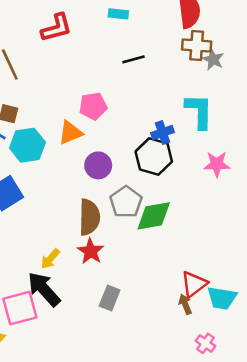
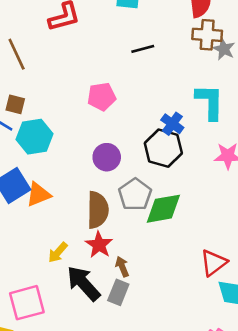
orange triangle: (70, 133) -> (38, 195), moved
blue cross: (163, 133) -> (172, 124), turned -35
red triangle: (194, 284) -> (214, 263), moved
black arrow: (44, 289) -> (84, 283), moved
brown arrow: (185, 304) -> (122, 267), moved

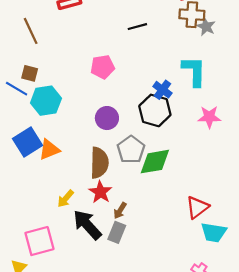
brown arrow: (122, 267) -> (120, 211), turned -126

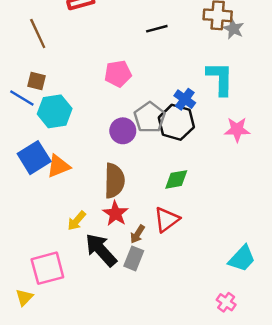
gray pentagon: (131, 150) -> (150, 117), moved
green diamond: (155, 162) -> (176, 179), size x0.7
red triangle: (197, 207) -> (167, 220), moved
cyan trapezoid: (214, 232) -> (242, 258), turned -56

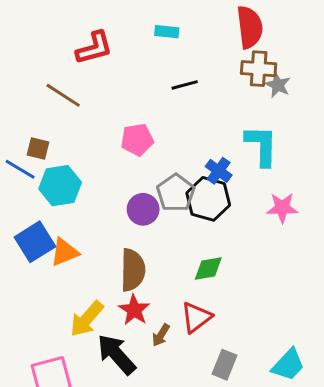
brown line: (38, 34) -> (63, 95), moved, turned -32
yellow arrow: (77, 221) -> (87, 319), size x1.5
gray rectangle: (134, 258) -> (224, 365), moved

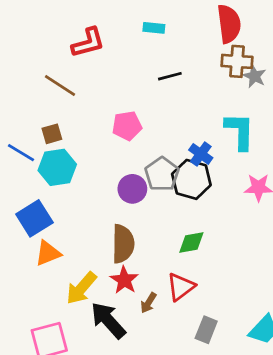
brown square: (38, 149) -> (52, 134), moved, turned -30
orange triangle: (65, 252) -> (48, 253), moved

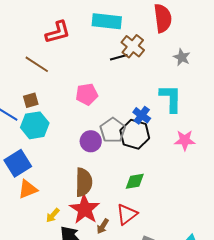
cyan rectangle: (154, 28) -> (107, 21), size x1.8
brown cross: (237, 61) -> (133, 46), moved, turned 35
red star: (124, 280) -> (85, 209), size x1.4
yellow arrow: (81, 288) -> (53, 215), size x0.6

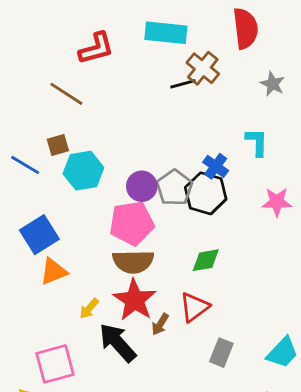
pink pentagon: (87, 94) -> (132, 223), moved, size x1.4
cyan L-shape: (171, 98) -> (257, 142), size x0.7
cyan hexagon: (35, 125) -> (83, 171), moved
purple circle: (91, 141) -> (142, 186), moved
brown semicircle: (84, 182) -> (133, 262), turned 88

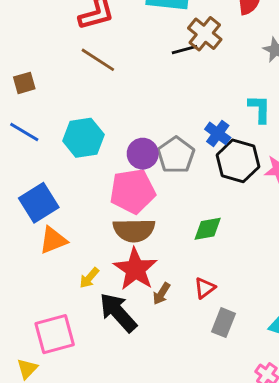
brown line: (66, 94) -> (98, 60), moved
brown square: (58, 145) -> (24, 83), moved
black hexagon: (206, 193) -> (238, 161), moved
red triangle: (194, 307) -> (205, 288), moved, size x0.7

